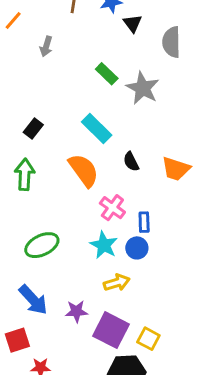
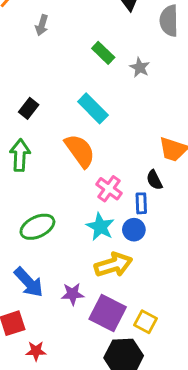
gray star: (143, 88) -> (140, 67), size x0.6
black semicircle: (131, 162) -> (154, 180), moved
yellow arrow: (117, 283) -> (113, 265), size x1.4

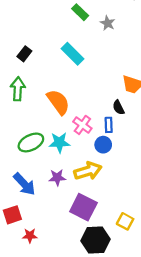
orange semicircle: (80, 151) -> (58, 102), moved
pink cross: (109, 189) -> (82, 125), moved
cyan star: (100, 227) -> (59, 142), moved, turned -30
purple star: (73, 294) -> (57, 178), moved
yellow square: (146, 322) -> (125, 221), moved

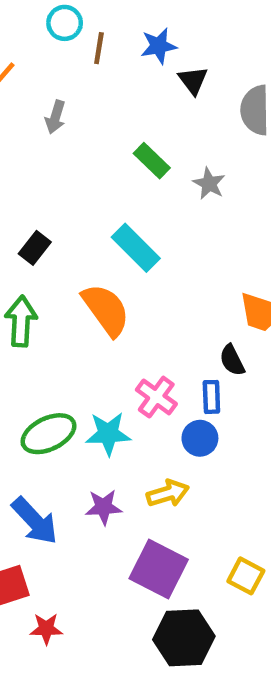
orange semicircle: (58, 102) -> (106, 310), moved
yellow arrow: (88, 171) -> (168, 493), size x0.7
yellow square: (125, 221) -> (246, 576), moved

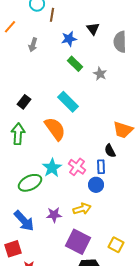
blue star: (159, 46) -> (69, 39), moved
cyan star: (108, 434) -> (52, 168), moved, turned -30

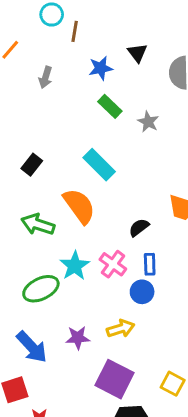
green arrow: (18, 134) -> (38, 224), moved, turned -75
black semicircle: (110, 151) -> (139, 227), moved, turned 80

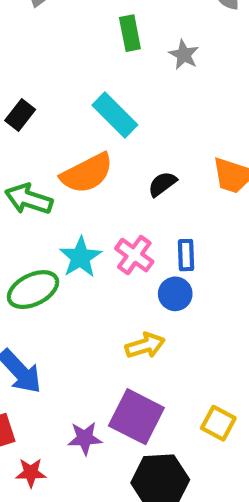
green rectangle: (110, 106) -> (130, 33), turned 35
orange semicircle: (79, 206) -> (87, 173), turned 99
black semicircle: (139, 227) -> (162, 184), moved
purple star: (78, 338) -> (85, 438), moved

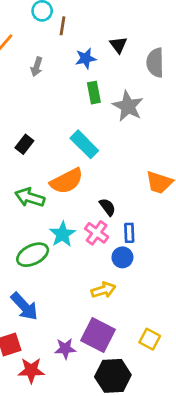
gray star: (184, 55) -> (128, 106), size x1.6
black semicircle: (162, 184) -> (107, 207), moved, turned 90
red star: (31, 473) -> (31, 370), size x1.4

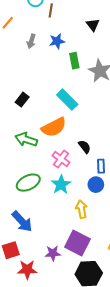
blue star: (86, 59) -> (57, 41), moved
pink cross: (97, 233) -> (61, 159), moved
cyan star: (63, 234) -> (61, 185), moved
yellow arrow: (103, 290) -> (82, 209), turned -84

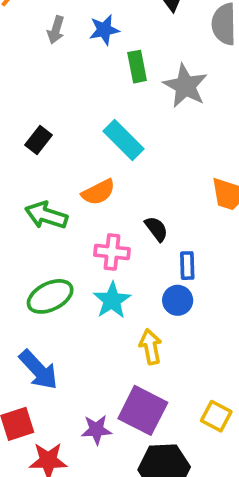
orange semicircle: (54, 127) -> (98, 192), size x0.7
pink cross: (61, 159) -> (112, 252), turned -30

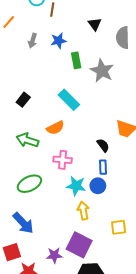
black semicircle: (156, 229) -> (103, 145), moved
cyan star: (112, 300) -> (76, 186), moved, turned -30
yellow square: (216, 416) -> (119, 227), moved, turned -35

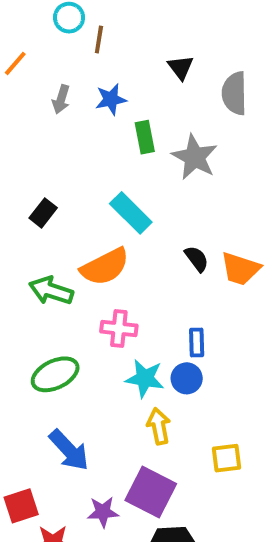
orange semicircle: (55, 128) -> (105, 267), size x1.4
black semicircle: (103, 145) -> (197, 259), moved
blue arrow: (23, 223) -> (69, 450), moved

